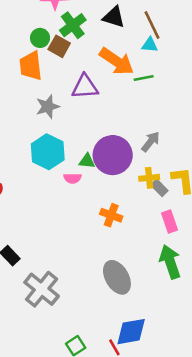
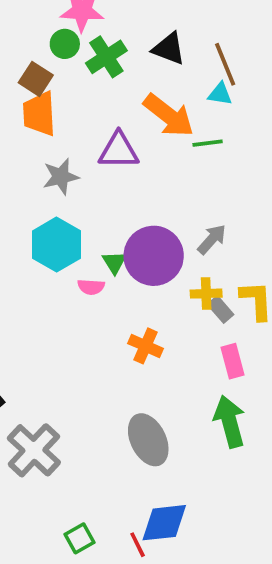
green circle: (40, 38) -> (65, 44), moved
brown square: (59, 46) -> (36, 79), moved
green triangle: (87, 161) -> (114, 262), turned 49

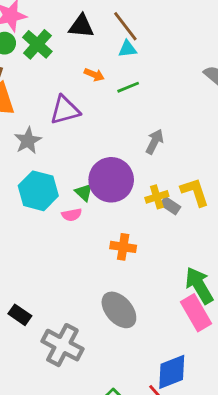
orange arrow: (169, 115) -> (94, 75), size x0.5
gray arrow: (212, 239) -> (155, 142), moved
pink rectangle: (232, 361) -> (196, 313), moved, size x1.4
gray ellipse: (148, 440) -> (119, 310), moved

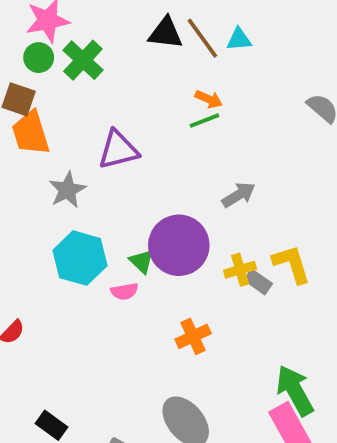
black triangle: (81, 26) -> (166, 33), moved
cyan triangle: (127, 49) -> (239, 39), moved
orange arrow: (94, 75) -> (209, 99), moved
gray arrow: (155, 142) -> (239, 195), turned 30
orange cross: (123, 247) -> (193, 336), turned -35

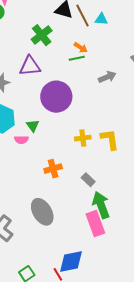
green cross: (83, 60) -> (42, 35), moved
gray arrow: (239, 195) -> (107, 77), moved
purple circle: (179, 245) -> (56, 97), moved
gray rectangle: (258, 282) -> (88, 180), moved

